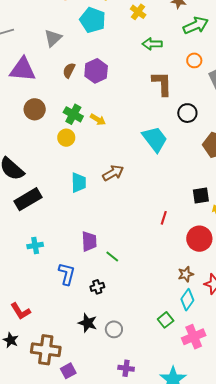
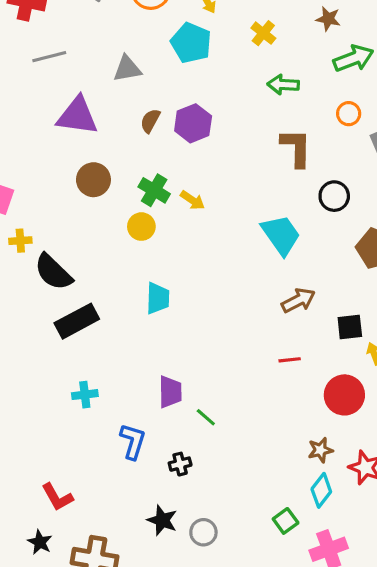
gray triangle: (53, 38) -> (127, 69), turned 30
brown arrow: (113, 173) -> (298, 300), moved
red line: (164, 218) -> (290, 360), turned 64

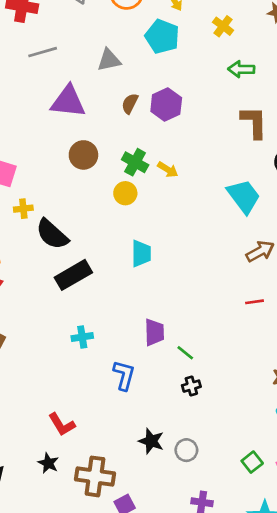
black cross: (180, 464) -> (191, 386), moved
green square: (286, 521) -> (252, 462), moved

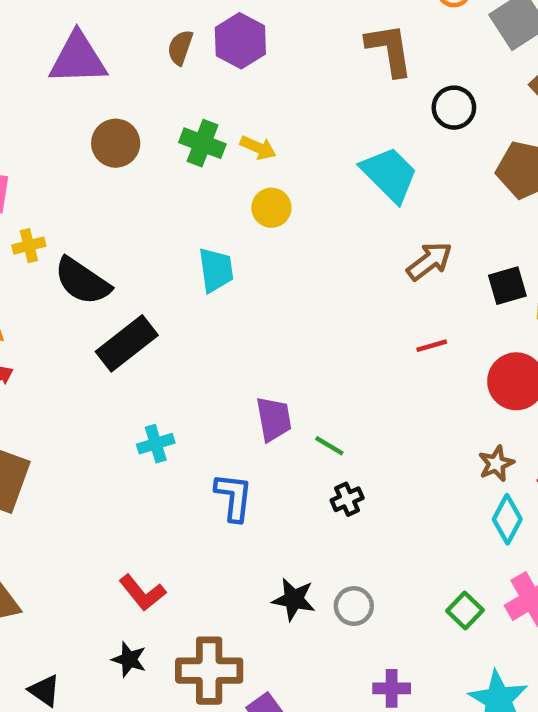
yellow circle: (125, 193) -> (271, 208), moved
cyan trapezoid: (141, 253) -> (216, 270), moved

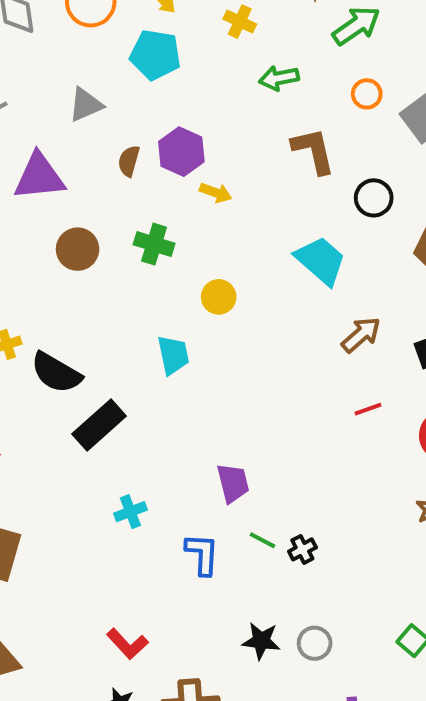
yellow arrow: (258, 148) -> (216, 193), moved
green line: (329, 446) -> (262, 540), moved

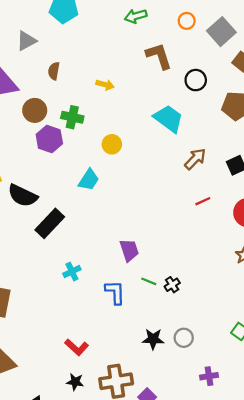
purple hexagon: (181, 152) -> (49, 139), moved
brown circle: (78, 249) -> (35, 110), moved
cyan trapezoid: (173, 355) -> (89, 180), turned 50

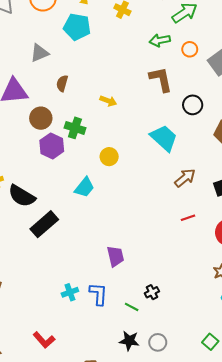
green arrow: (136, 16) -> (160, 40), moved
cyan cross: (72, 271) -> (70, 292), moved
green line: (149, 281) -> (132, 307), moved
red L-shape: (77, 347) -> (44, 340), moved

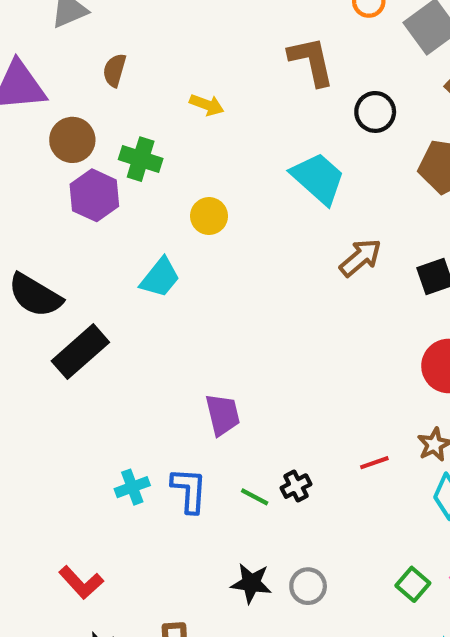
red line: (188, 218) -> (374, 463), moved
green line: (132, 307) -> (255, 497), moved

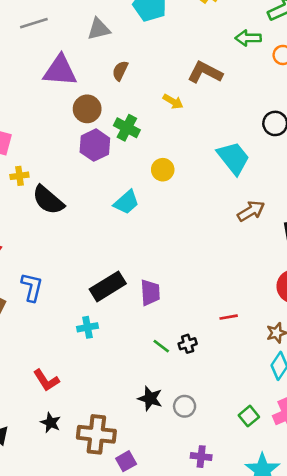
brown L-shape: (311, 61) -> (205, 72), moved, turned -60
black rectangle: (80, 352) -> (108, 286), moved
red line: (374, 463) -> (229, 317), moved
blue L-shape: (189, 490) -> (32, 287), moved

